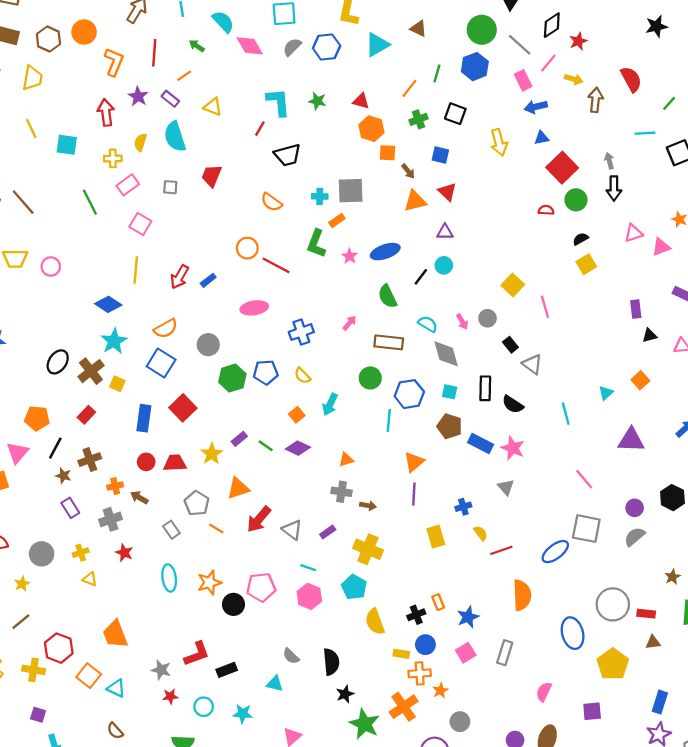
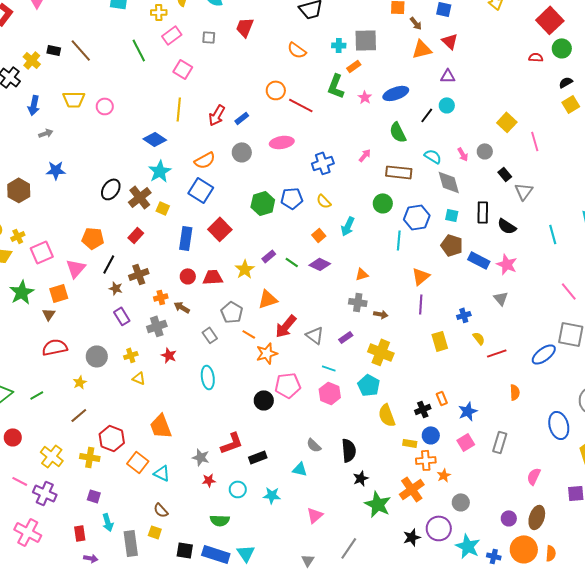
gray circle: (208, 345) -> (242, 152), moved
gray triangle: (532, 364) -> (524, 191), turned 30
orange star: (209, 583) -> (267, 353), moved
orange semicircle: (522, 595) -> (515, 392), size x0.6

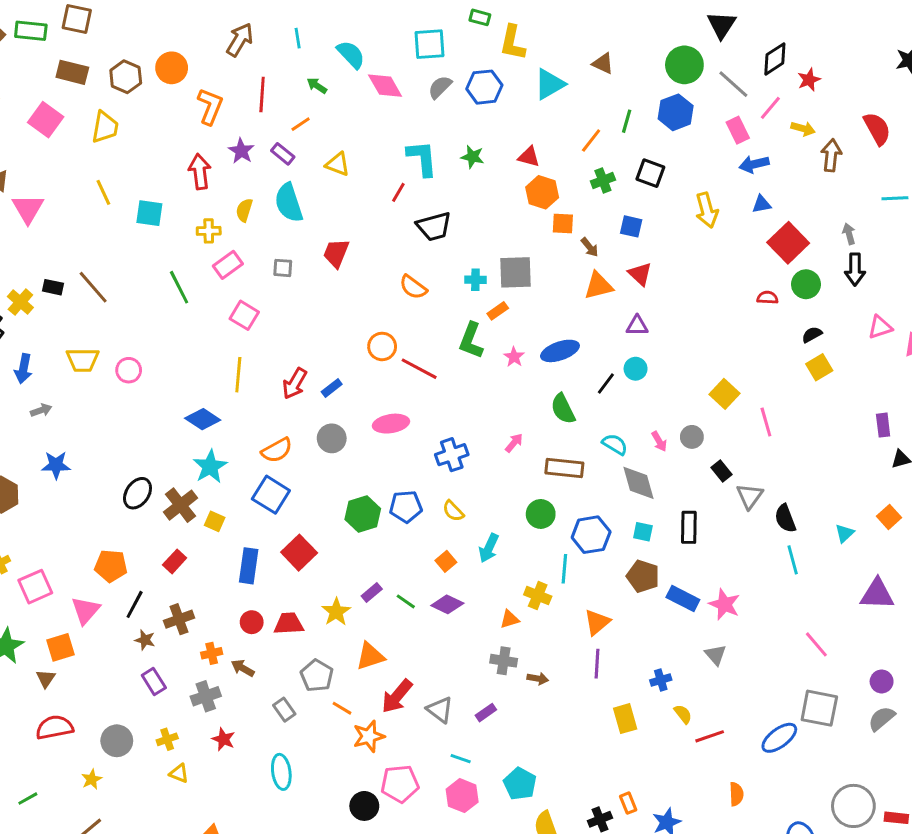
black semicircle: (507, 226) -> (785, 518), moved, turned 36
yellow cross: (381, 352) -> (538, 596), moved, size x0.7

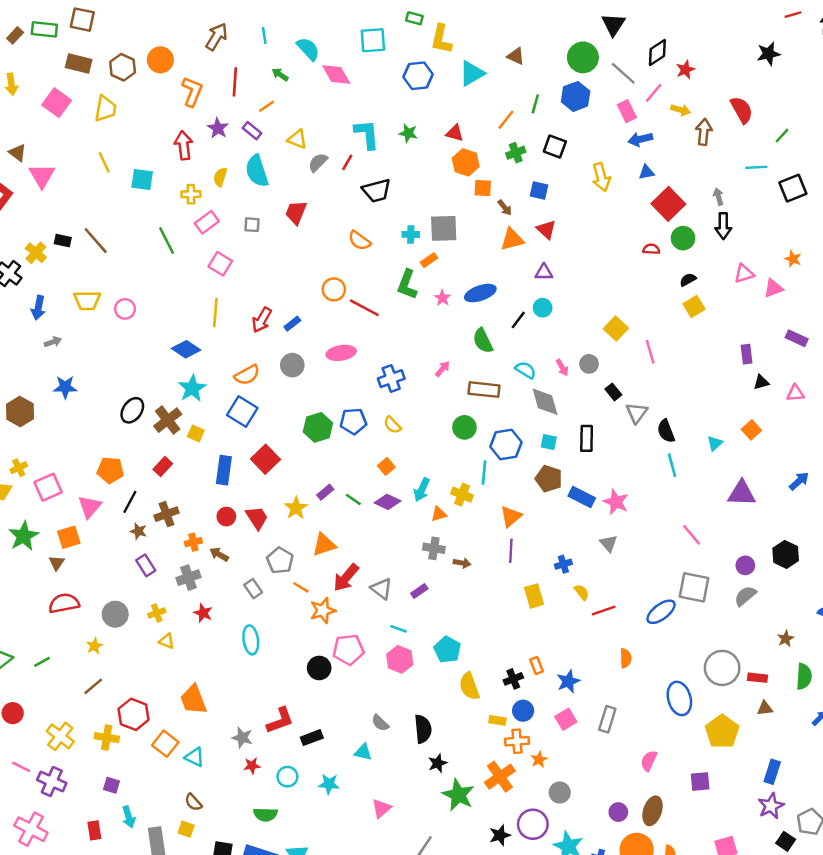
gray semicircle: (440, 87) -> (318, 162), moved
cyan arrow: (489, 548) -> (422, 490), moved
red trapezoid: (289, 624) -> (257, 518), turned 60

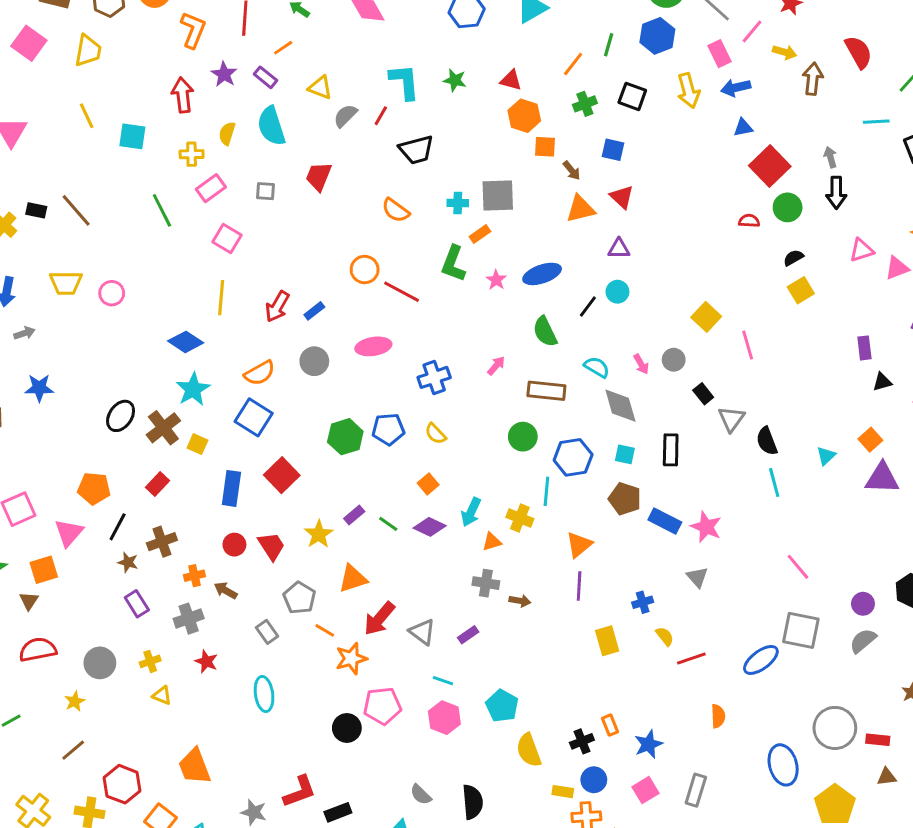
yellow arrow: (601, 177) -> (688, 91), moved
purple triangle: (742, 493) -> (882, 478), moved

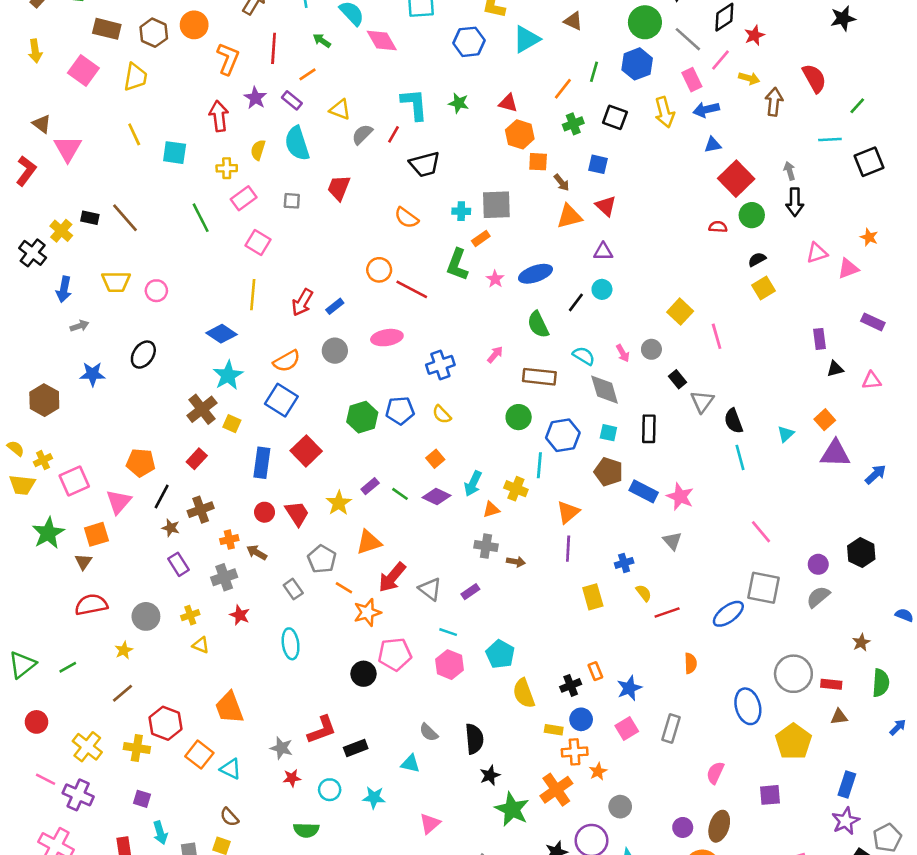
black ellipse: (121, 416) -> (143, 355), moved

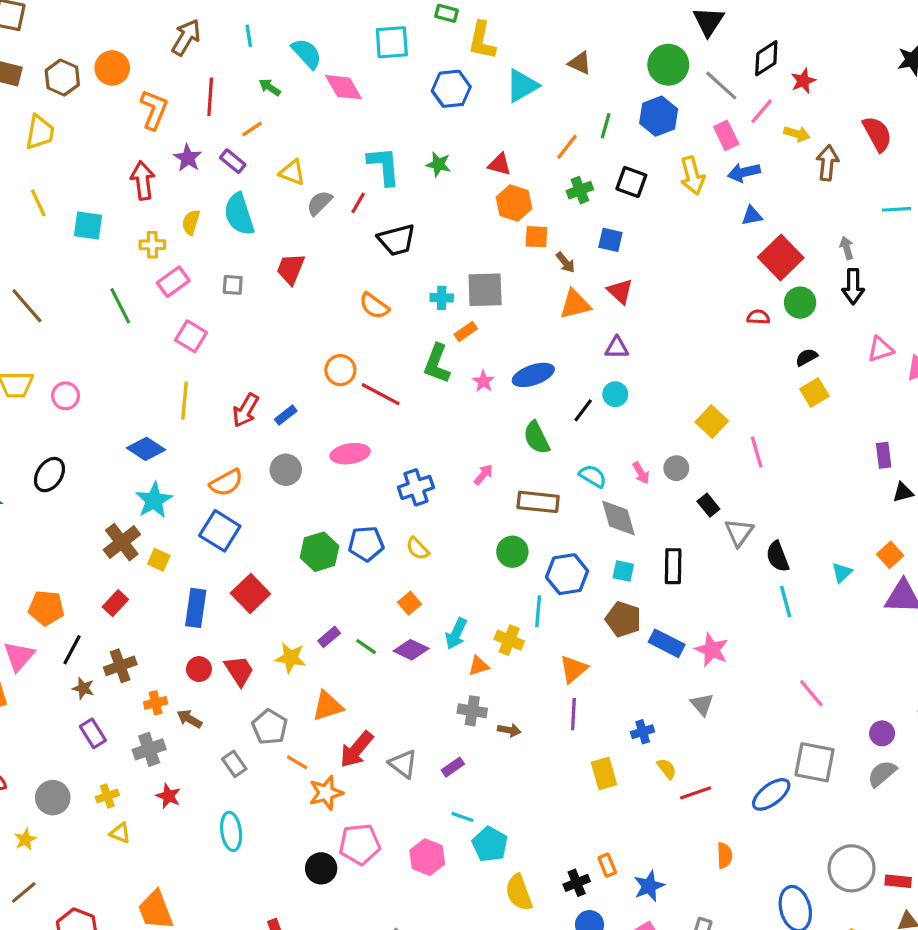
yellow star: (339, 503) -> (291, 658), turned -30
cyan line: (448, 632) -> (463, 817), moved

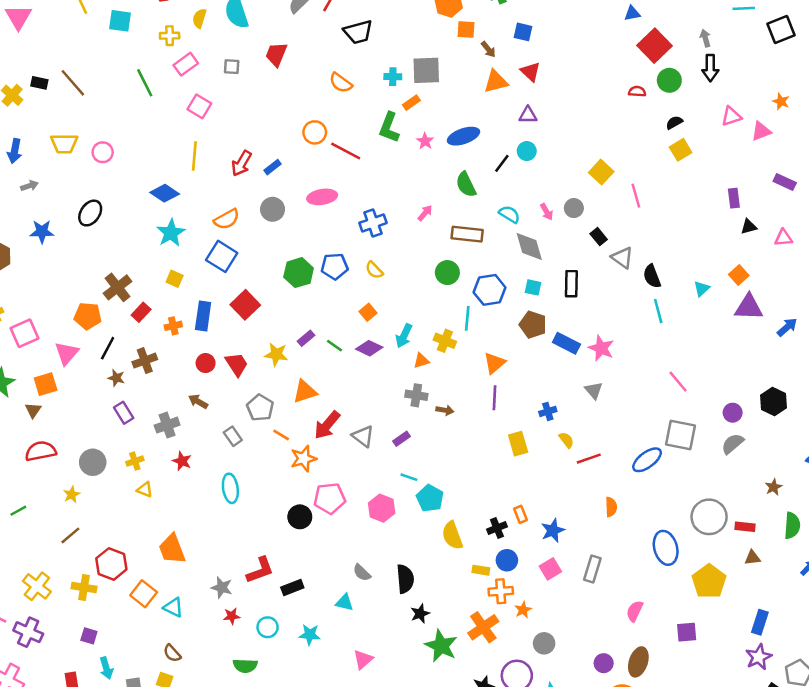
gray triangle: (739, 532) -> (622, 258), turned -30
brown cross: (122, 542) -> (118, 287), moved
orange cross: (156, 703) -> (173, 326), moved

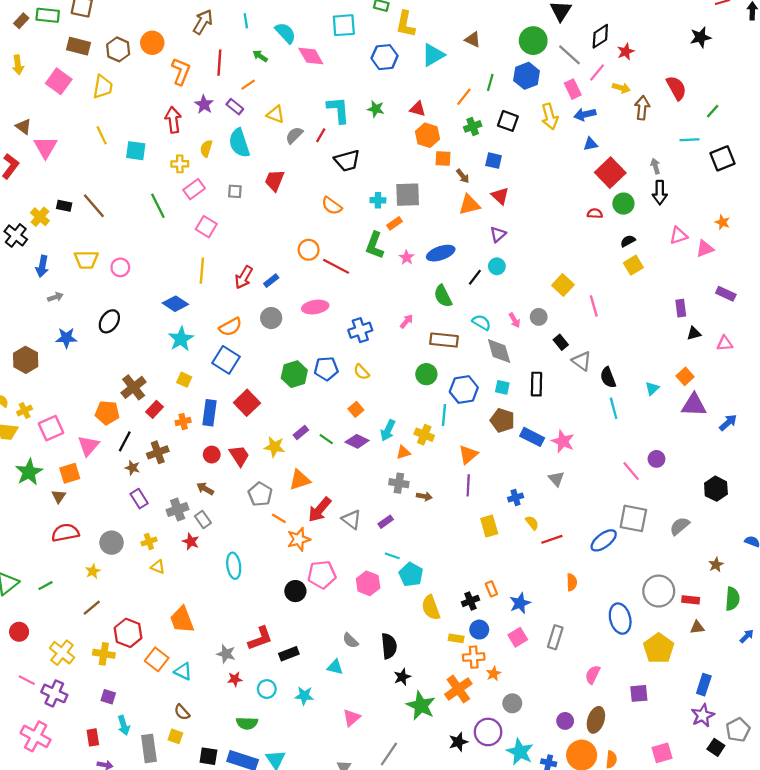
purple triangle: (528, 115) -> (498, 234), turned -42
purple circle: (733, 413) -> (656, 459), moved
gray rectangle: (233, 436) -> (203, 519), moved

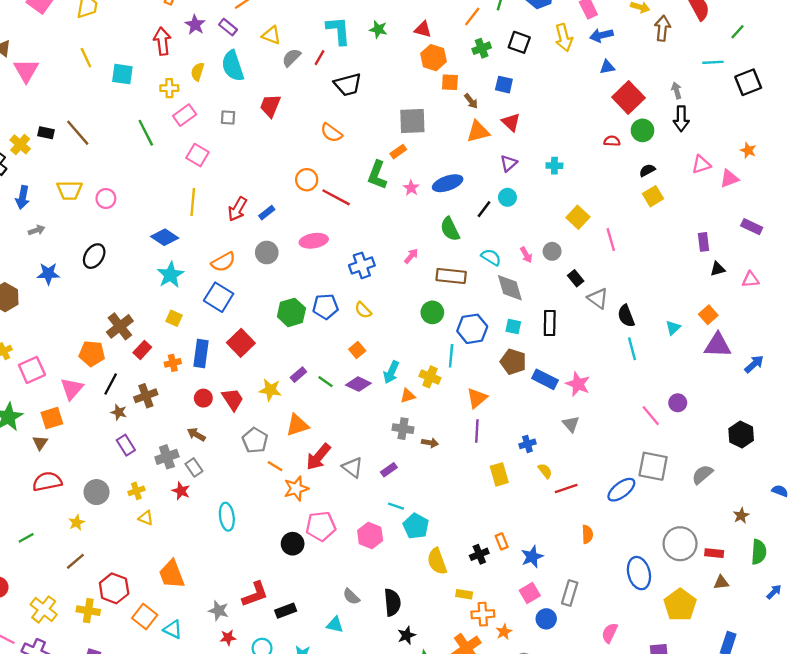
cyan cross: (378, 200) -> (554, 166), moved
blue circle: (479, 630) -> (546, 619), moved

